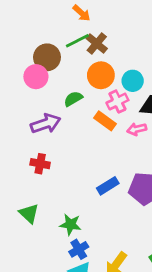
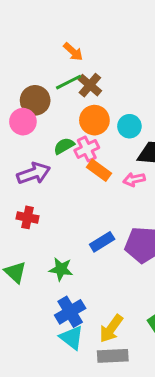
pink cross: (117, 102) -> (87, 149), moved
green star: (70, 224) -> (61, 269), moved
blue cross: (79, 249) -> (70, 312), size x1.4

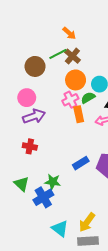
orange arrow: (73, 52) -> (69, 33), moved
pink circle: (23, 122) -> (27, 98), moved
green semicircle: (64, 146) -> (88, 98), moved
orange rectangle: (99, 170) -> (79, 114), turned 42
blue cross: (70, 312) -> (43, 197), moved

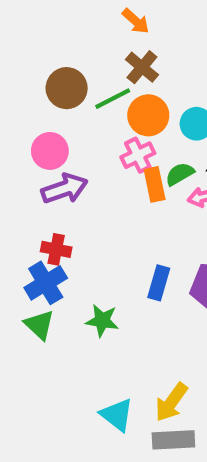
green line: (58, 54) -> (113, 99), moved
green semicircle: (88, 98) -> (180, 174), moved
blue rectangle: (81, 163) -> (159, 283), turned -42
blue cross: (43, 197) -> (46, 283), moved

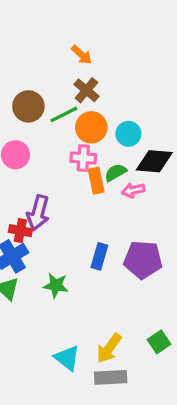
pink cross: (138, 155) -> (83, 158), turned 30
purple arrow: (65, 189) -> (38, 213), moved, turned 124

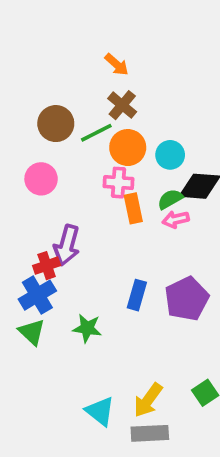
green semicircle: (115, 173) -> (170, 199), moved
red cross: (20, 231) -> (47, 266), turned -30
purple pentagon: (143, 260) -> (187, 299), turned -30

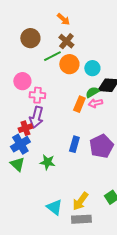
brown circle: (56, 124) -> (30, 38), moved
pink cross: (118, 183) -> (37, 95), moved
orange rectangle: (133, 208) -> (79, 104), moved, turned 35

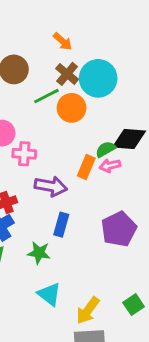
cyan circle: (92, 68) -> (98, 78), moved, size x1.6
purple arrow: (36, 117) -> (51, 186), moved, turned -95
blue rectangle: (74, 144) -> (61, 225), moved
cyan triangle: (54, 207) -> (49, 294), moved

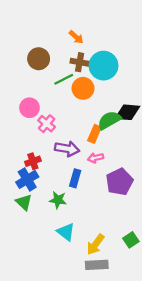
brown cross: (67, 74) -> (80, 62), turned -30
green semicircle: (106, 149) -> (109, 120), size x1.5
pink cross: (24, 154) -> (47, 124), turned 36
pink arrow: (110, 166) -> (96, 158), moved

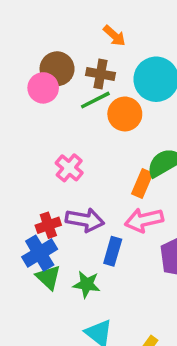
brown cross: (80, 62) -> (100, 74), moved
pink circle: (29, 108) -> (43, 88), moved
purple arrow: (67, 149) -> (85, 220), moved
pink arrow: (96, 158) -> (144, 220), size x1.5
green triangle: (24, 202) -> (48, 277), moved

